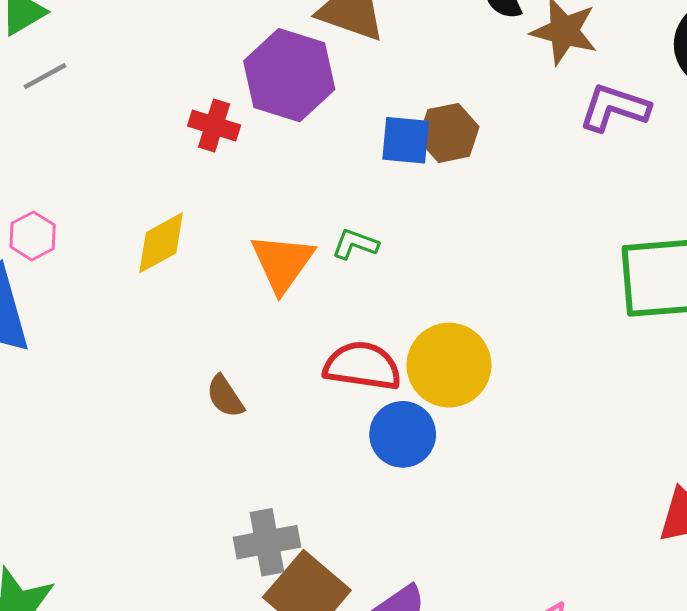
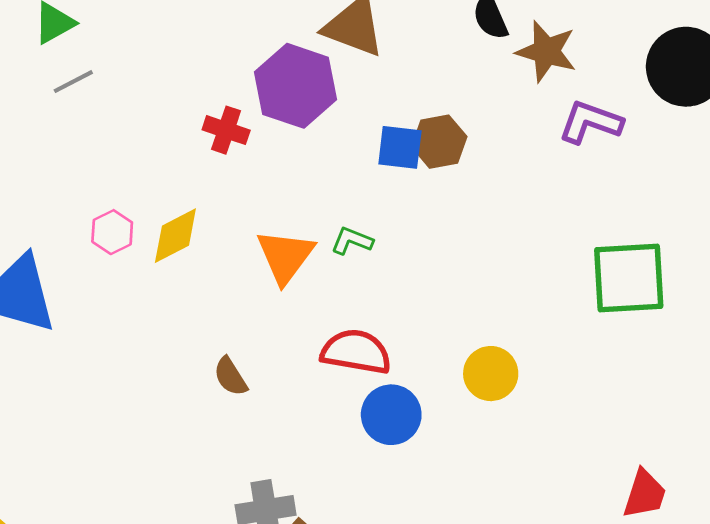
pink hexagon: (33, 236) -> (112, 232), moved
yellow circle: (449, 365) -> (491, 374), moved, size x0.7

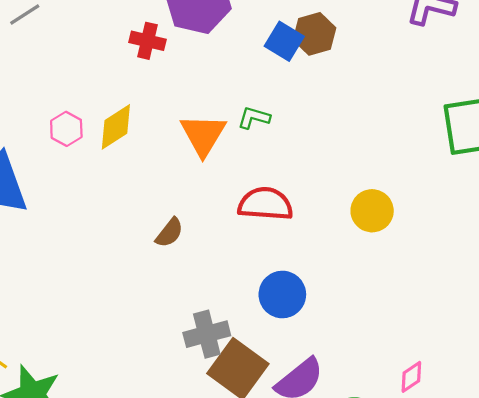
blue square: (400, 147) -> (284, 41), turned 30
brown semicircle: (230, 377) -> (169, 233), turned -104
blue circle: (391, 415) -> (282, 294), moved

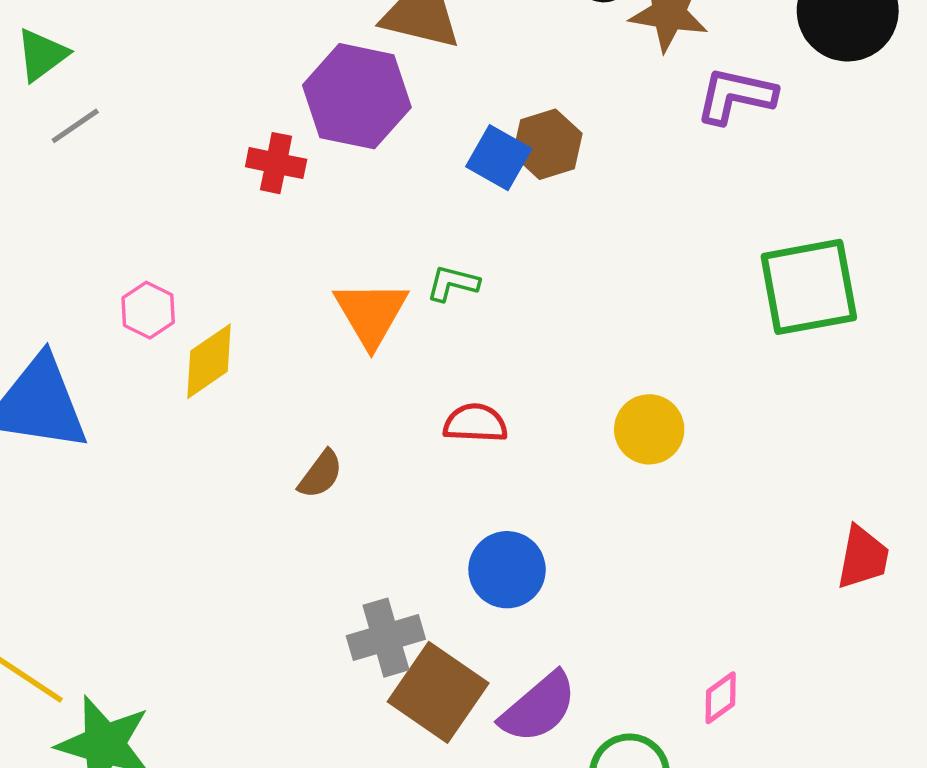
yellow diamond: (116, 127) -> (209, 361), moved
red semicircle: (265, 204) -> (475, 423), size x0.7

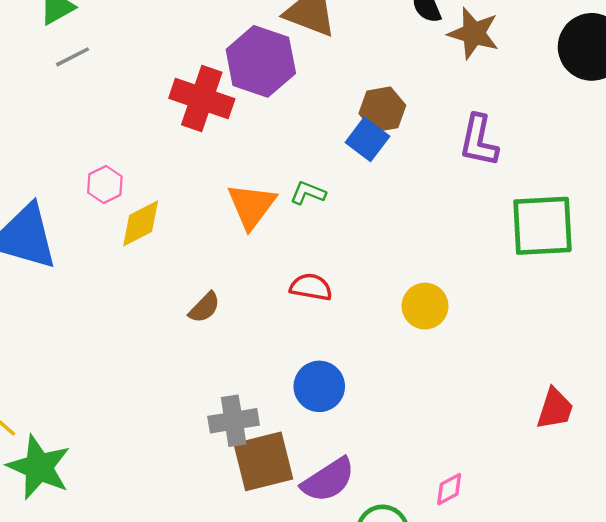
purple L-shape: (736, 96) -> (479, 141), moved, turned -98
blue square: (499, 158) -> (367, 139), moved
red cross: (276, 163) -> (202, 99), size x1.6
brown square: (438, 692) -> (263, 461), turned 34

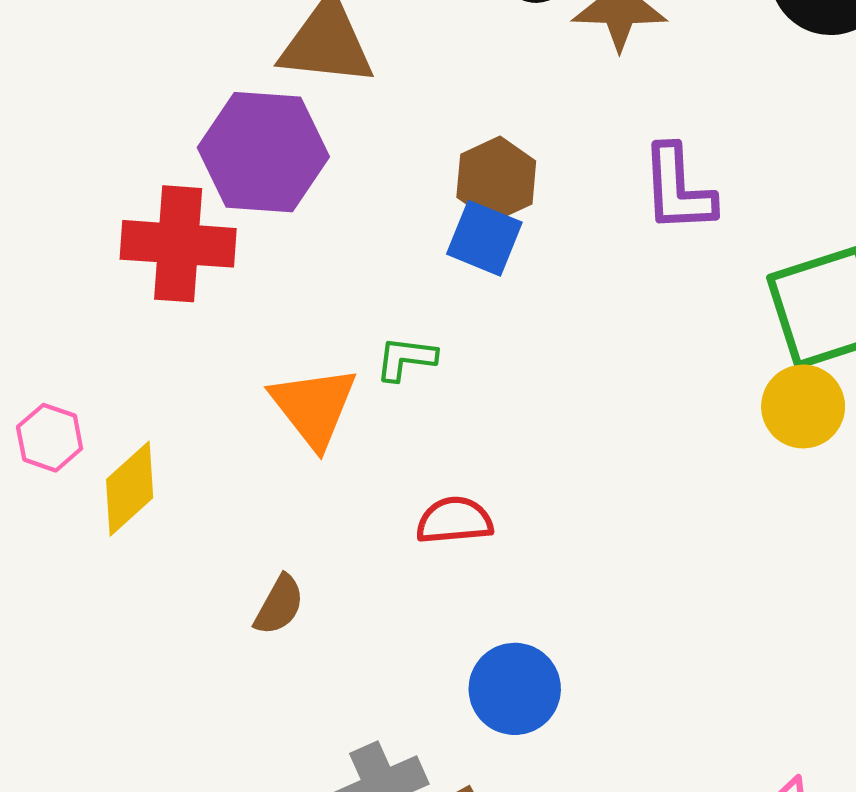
yellow circle: (425, 306) -> (803, 406), moved

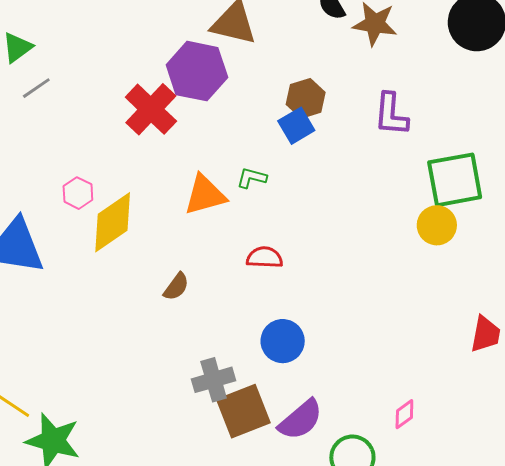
blue square: (484, 238) -> (296, 126), turned 30
red cross: (178, 244) -> (151, 109), turned 32
orange triangle: (314, 407) -> (205, 195), turned 45
yellow diamond: (130, 489) -> (113, 222), size x1.4

